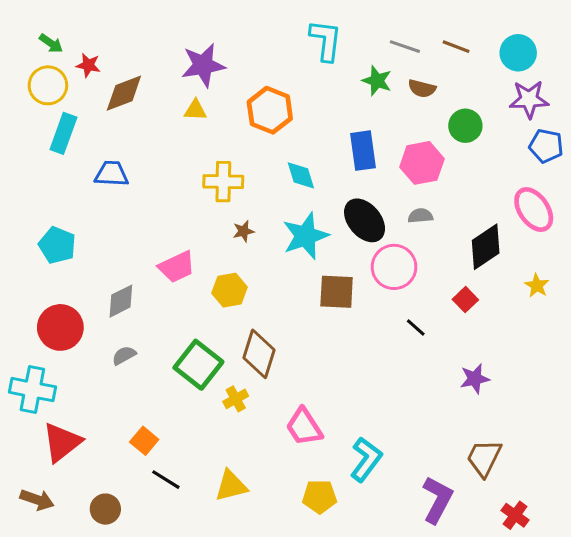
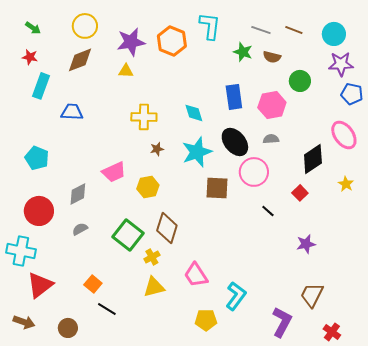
red star: (88, 65) -> (30, 57), moved
yellow circle: (48, 85) -> (85, 26), moved
orange hexagon: (270, 110) -> (172, 41), moved
yellow triangle: (231, 486) -> (154, 287), moved

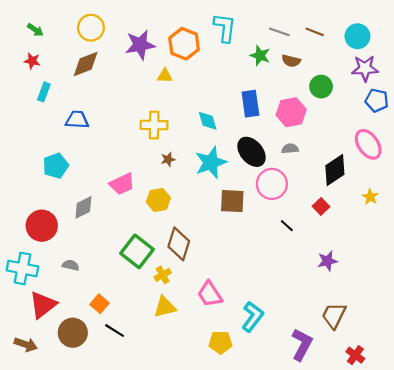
yellow triangle: (126, 71) -> (165, 76), moved
cyan rectangle: (41, 86) -> (44, 92), size x0.7
cyan pentagon: (37, 158) -> (56, 166), moved, turned 30
gray semicircle: (80, 229) -> (71, 265), moved, turned 42
brown circle: (68, 328) -> (73, 333), moved, size x1.4

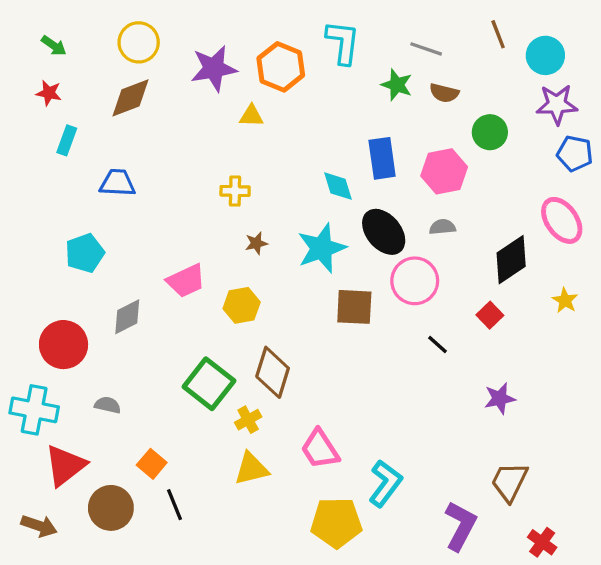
brown line: (315, 32) -> (498, 34), moved, turned 48
cyan diamond: (208, 121) -> (338, 186), moved
yellow cross: (154, 125) -> (235, 191), size x0.7
black line: (115, 331) -> (175, 505), turned 36
yellow pentagon: (220, 342) -> (336, 523), size x1.4

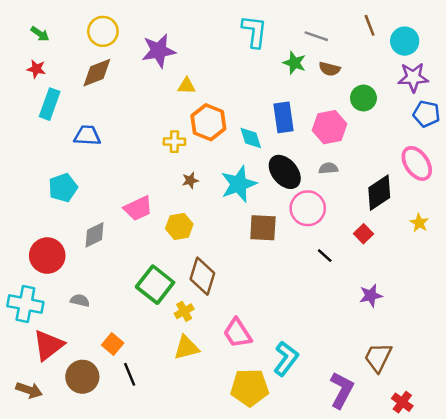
orange hexagon: (281, 67) -> (208, 122), moved
cyan rectangle: (67, 140) -> (50, 104), size x1.4

